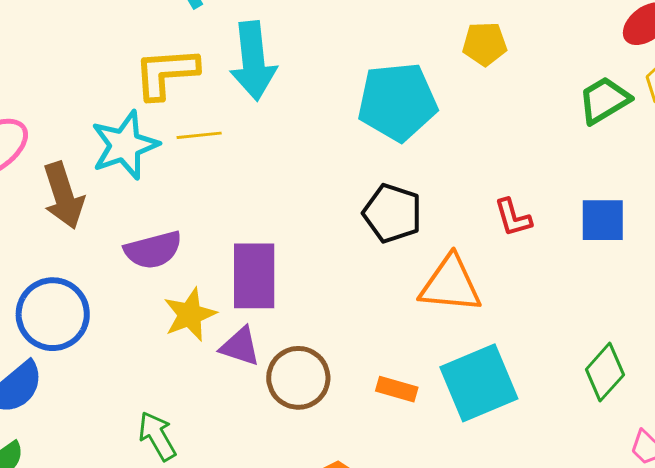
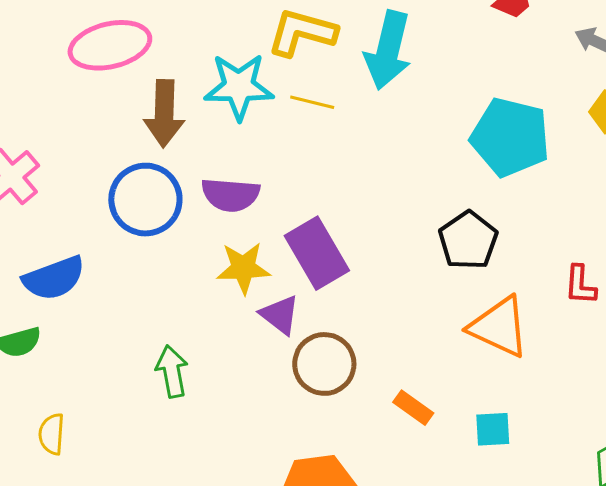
purple rectangle: (254, 276) -> (317, 253), turned -50
blue circle: (53, 314) -> (145, 200), moved
cyan square: (479, 383) -> (493, 429), size x0.5

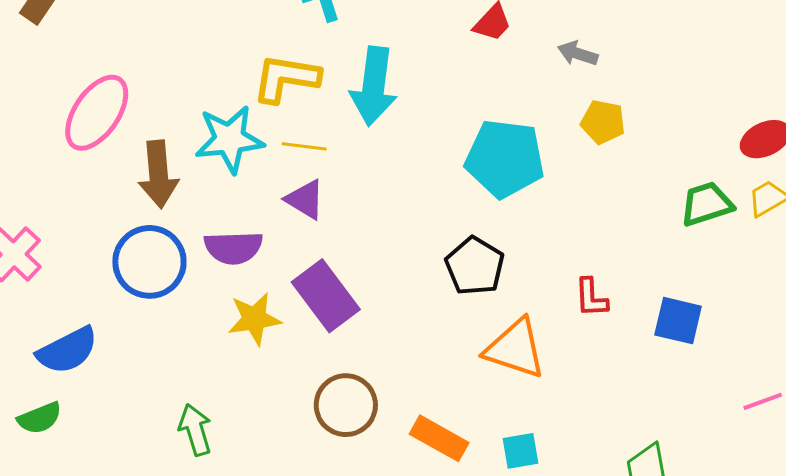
pink ellipse: (110, 45) -> (97, 113), turned -36
purple triangle: (280, 315) -> (305, 200), moved
orange rectangle: (413, 408) -> (439, 438), size x1.4

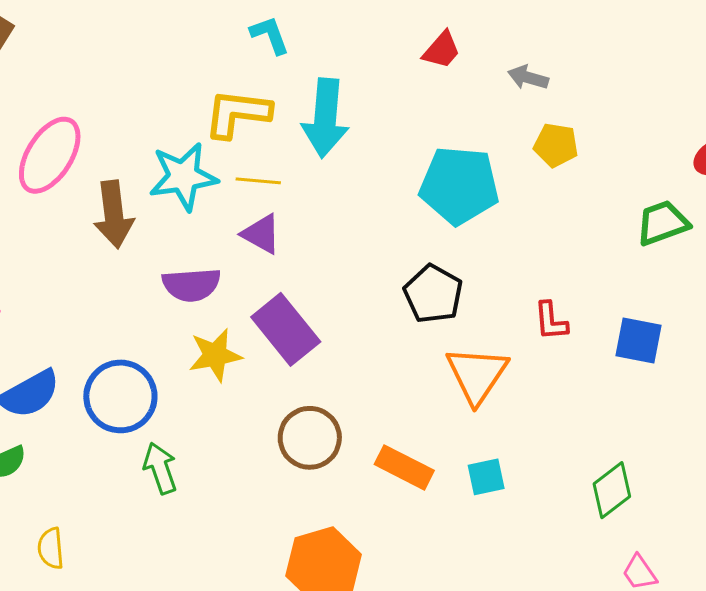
blue circle: (149, 262) -> (120, 396), moved
orange triangle: (515, 348) -> (477, 375), turned 48

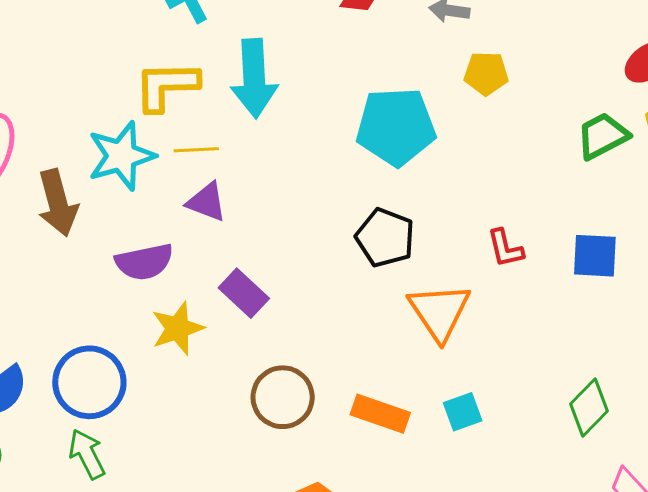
purple rectangle: (286, 329) -> (244, 293), size x0.7
green arrow: (160, 468) -> (87, 454), moved

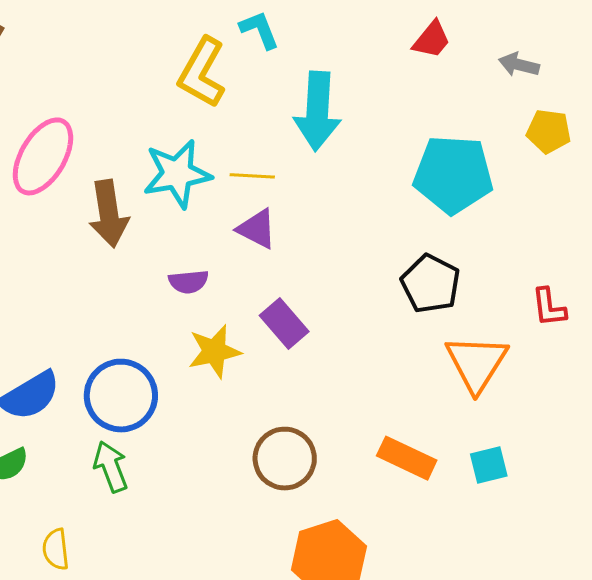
yellow L-shape: (166, 86) -> (202, 72), moved, turned -66
purple semicircle: (144, 262) -> (189, 282), size x0.7
brown circle: (283, 397) -> (285, 459), moved

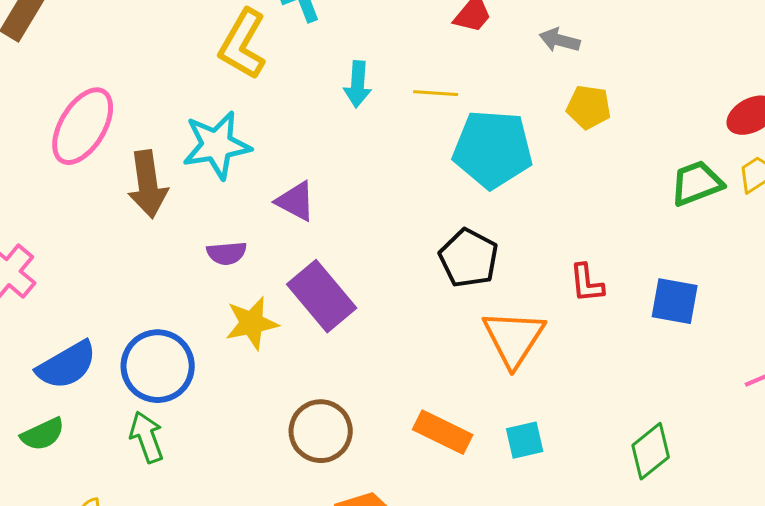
cyan arrow: (317, 111) -> (358, 84), size x0.6
yellow line: (252, 176) -> (436, 93), moved
purple rectangle: (284, 324) -> (322, 296), size x1.4

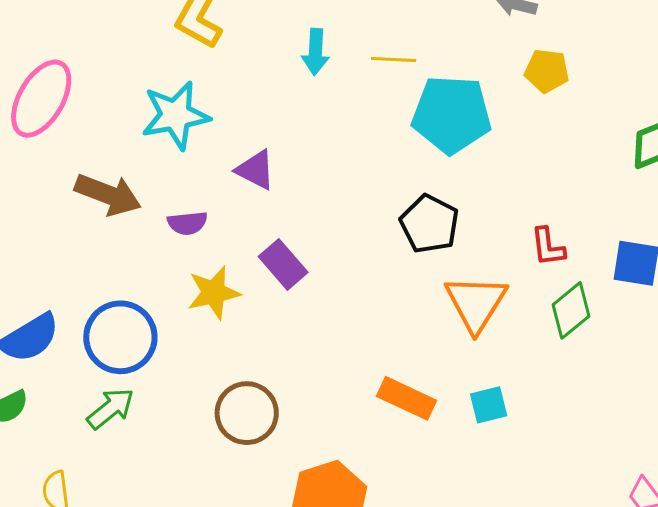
brown arrow: (148, 184) -> (108, 194), moved, turned -60
purple rectangle: (322, 296) -> (283, 264), size x0.7
brown circle: (321, 431) -> (247, 413), moved
green arrow: (147, 437) -> (111, 408), turned 72
green diamond: (651, 451) -> (571, 310), moved

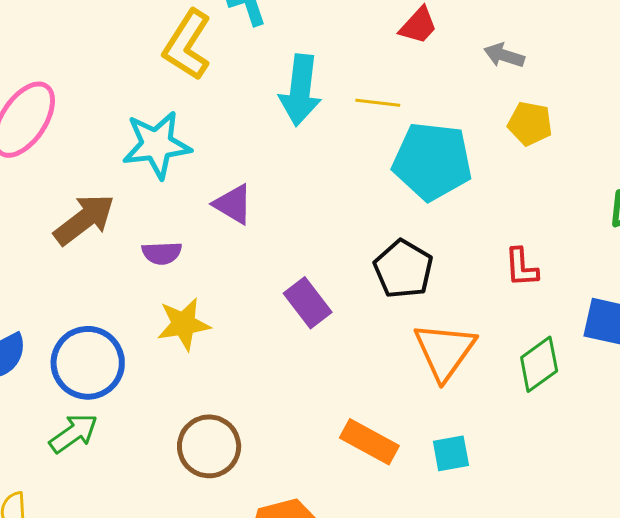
cyan arrow: (315, 52) -> (300, 90), size x1.5
brown arrow: (108, 194) -> (84, 220), turned -62
red L-shape: (548, 247) -> (521, 267), moved
purple rectangle: (283, 264) -> (308, 303), moved

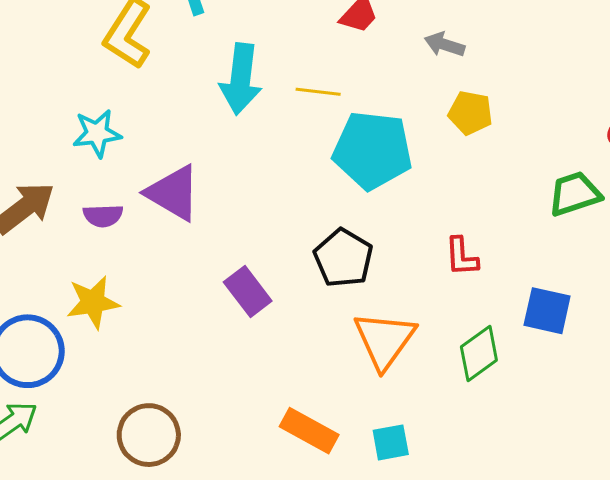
cyan star: (157, 145) -> (97, 133), size x0.7
purple triangle: (233, 204) -> (173, 193), size x1.4
purple semicircle: (162, 253) -> (103, 216), moved
yellow star: (184, 324) -> (93, 302), moved

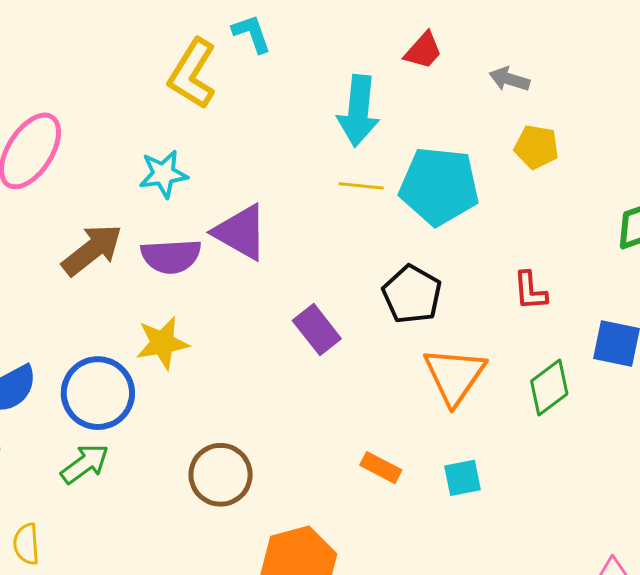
cyan arrow: (241, 79) -> (358, 111), moved
yellow line: (318, 92) -> (361, 186), moved
purple semicircle: (103, 216) -> (171, 256), size x1.5
orange rectangle: (309, 431) -> (381, 468), size x0.7

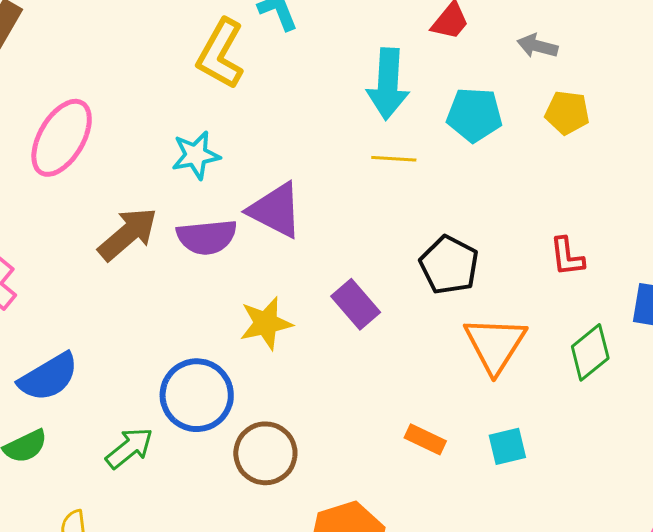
cyan pentagon: (439, 186) -> (474, 115), moved, size x0.7
yellow star: (162, 343) -> (266, 323), moved
blue circle: (98, 393) -> (197, 395), moved

